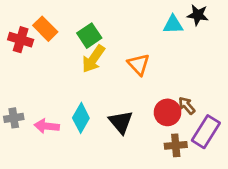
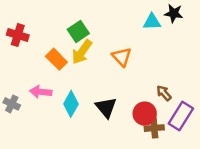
orange rectangle: (45, 29) -> (56, 59), moved
red circle: (167, 112) -> (145, 114), moved
gray cross: (14, 118) -> (12, 104), turned 35
pink arrow: (47, 126) -> (41, 92), moved

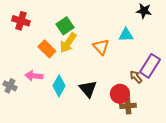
cyan triangle: (152, 22) -> (126, 35), moved
red cross: (18, 35) -> (21, 21), moved
purple rectangle: (181, 116) -> (150, 66), moved

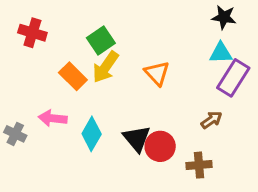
cyan triangle: (126, 35) -> (221, 53), moved
purple rectangle: (150, 66) -> (233, 78), moved
brown arrow: (136, 77) -> (211, 120), turned 96
red circle: (120, 94) -> (160, 146), moved

